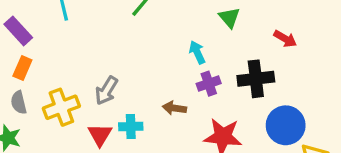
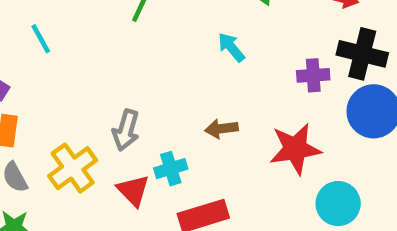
black cross: (256, 79) -> (362, 54), moved, turned 36
purple cross: (209, 84) -> (313, 75), moved, turned 30

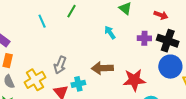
cyan line: (41, 39) -> (42, 21), moved
purple cross: (313, 75) -> (144, 38), moved
brown arrow: (221, 129) -> (102, 68), size x1.5

